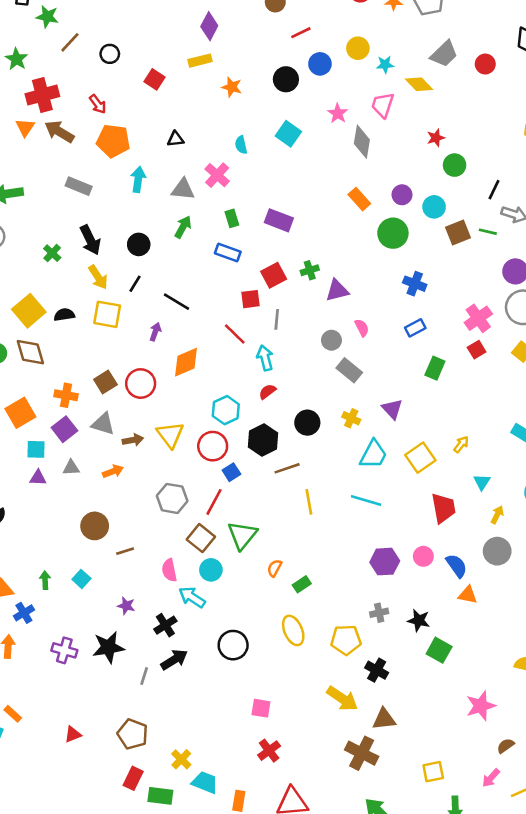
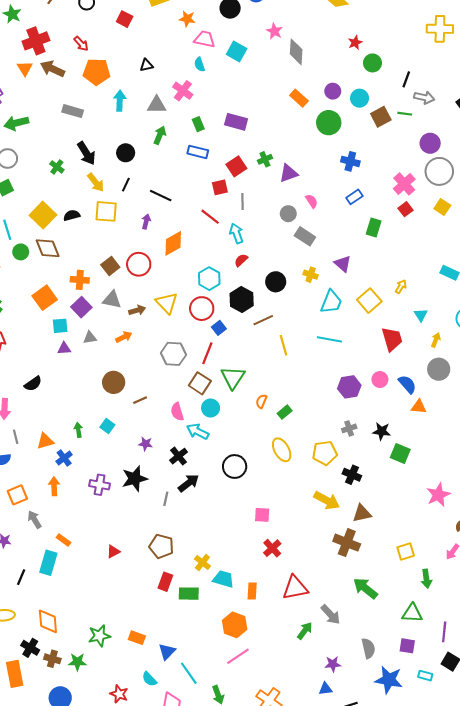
pink trapezoid: (383, 105) -> (205, 39), moved, turned 90

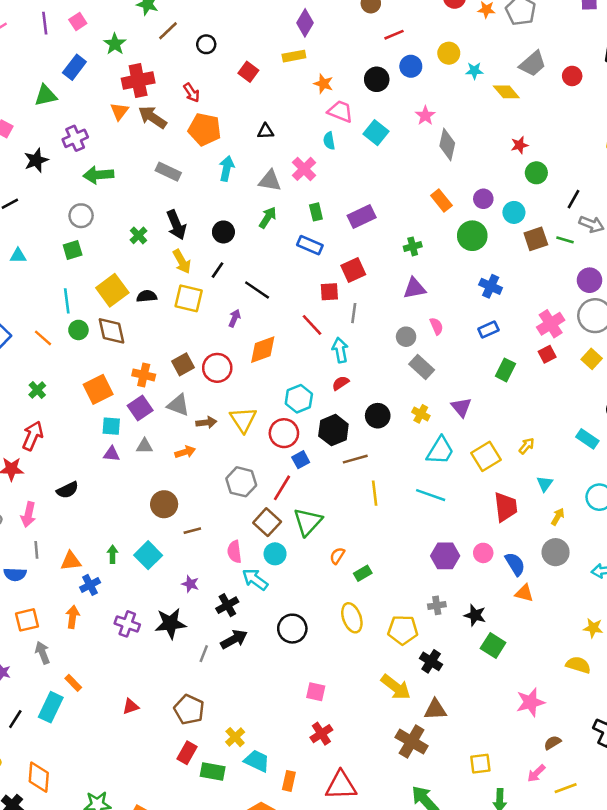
purple rectangle: (236, 122) -> (362, 217), turned -50
green cross: (265, 159) -> (413, 246), moved
cyan square: (107, 426) -> (148, 555), size x1.5

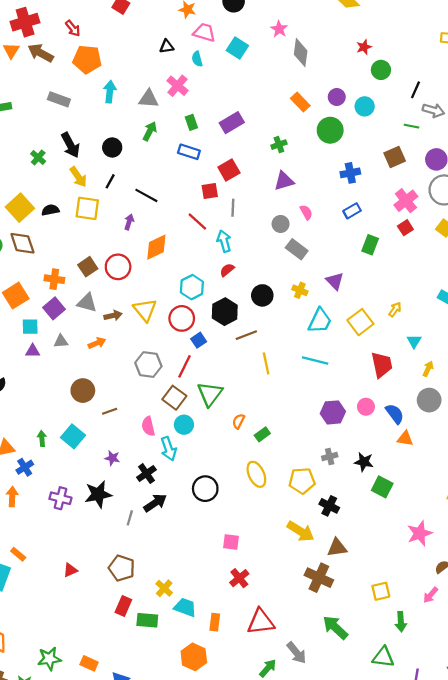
black triangle: (266, 131) -> (167, 46), moved
brown square: (536, 239) -> (395, 157), moved
blue cross: (491, 286) -> (350, 173), turned -30
cyan arrow: (255, 579) -> (169, 449), turned -140

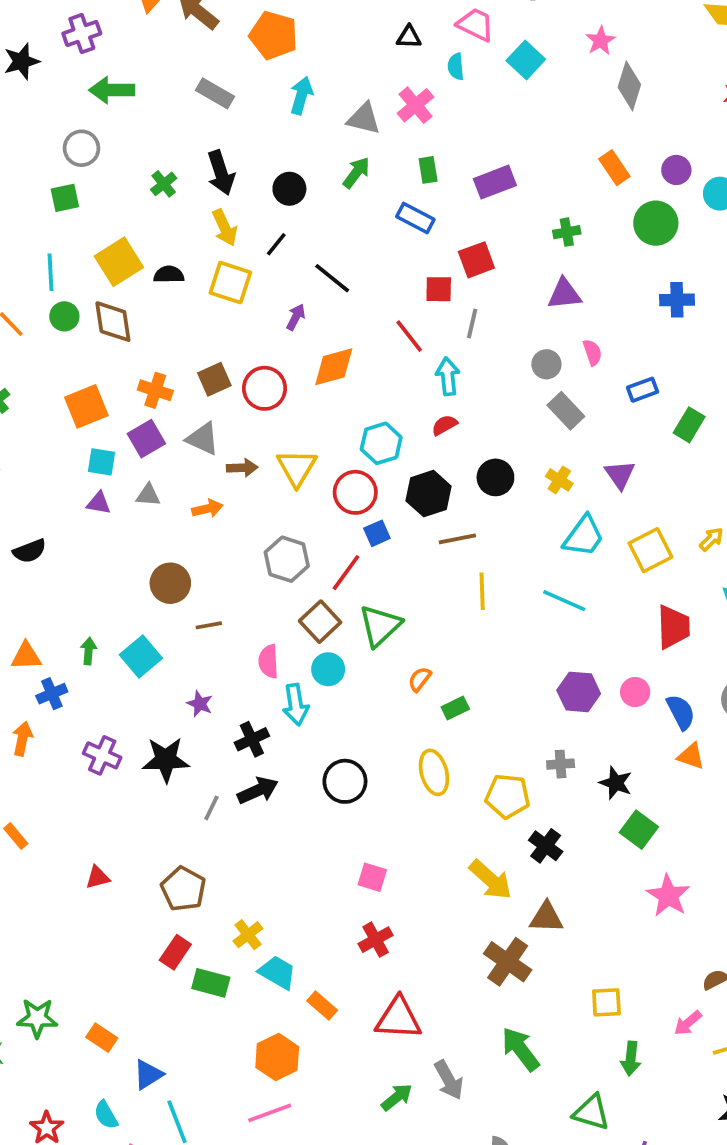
blue rectangle: (352, 211) -> (643, 390), moved
pink star: (420, 533) -> (668, 896), moved, turned -30
orange rectangle: (215, 622) -> (322, 1006), turned -66

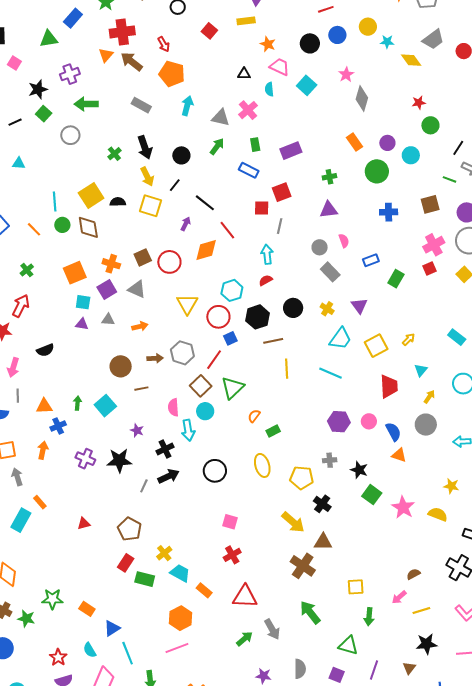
green square: (65, 198) -> (44, 114), moved, turned -35
red line: (409, 336) -> (227, 230), moved
brown arrow: (242, 468) -> (155, 358), moved
pink star: (668, 896) -> (403, 507), moved

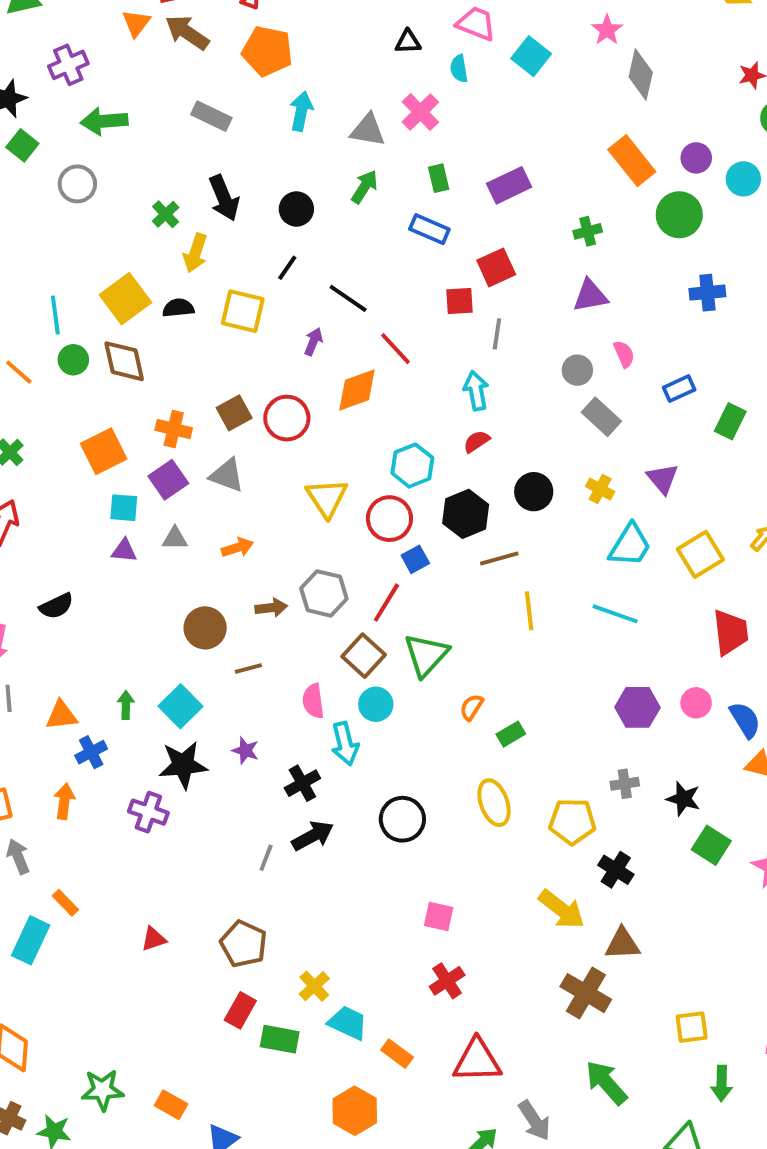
orange rectangle: (354, 142) -> (632, 161), size x1.4
yellow arrow: (147, 177) -> (195, 253), moved, turned 48
black star: (119, 460) -> (183, 765), moved

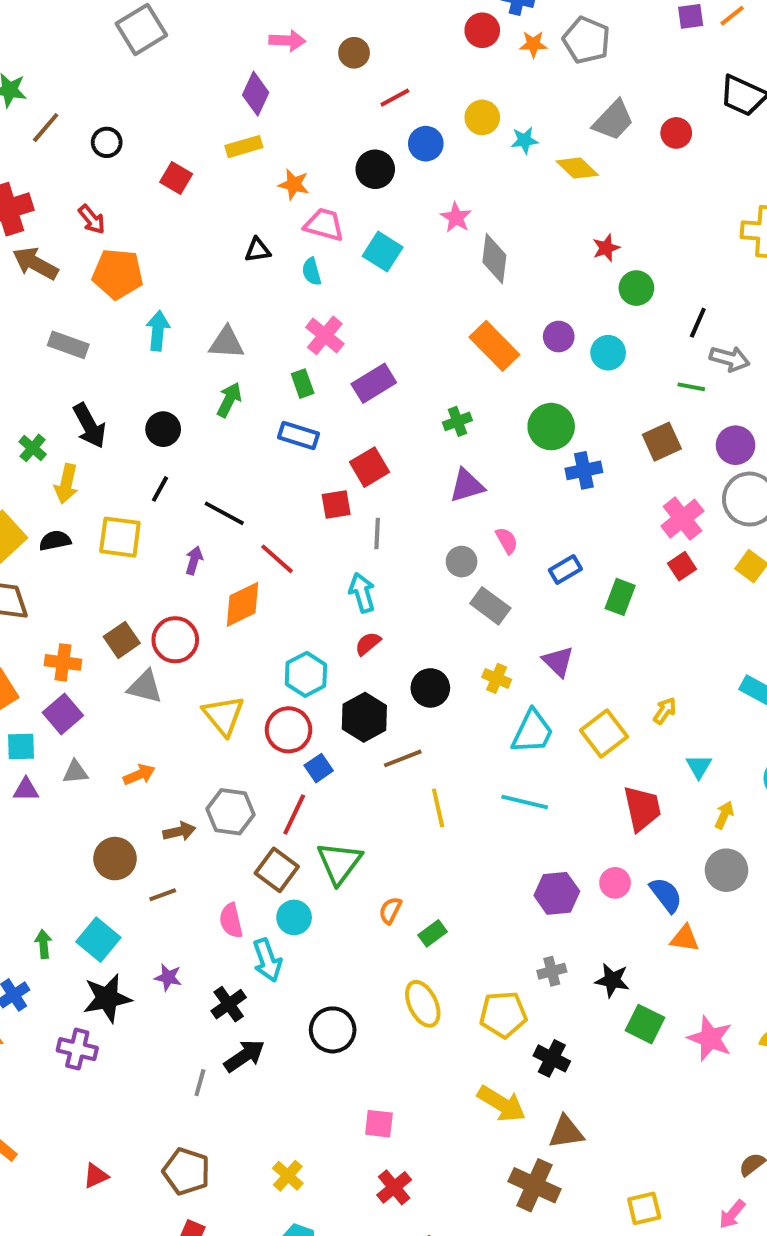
pink cross: (420, 112) -> (325, 335), moved
green circle: (679, 215) -> (551, 427), moved
gray triangle: (227, 475) -> (145, 687), moved
yellow cross: (314, 986) -> (288, 1176), moved

